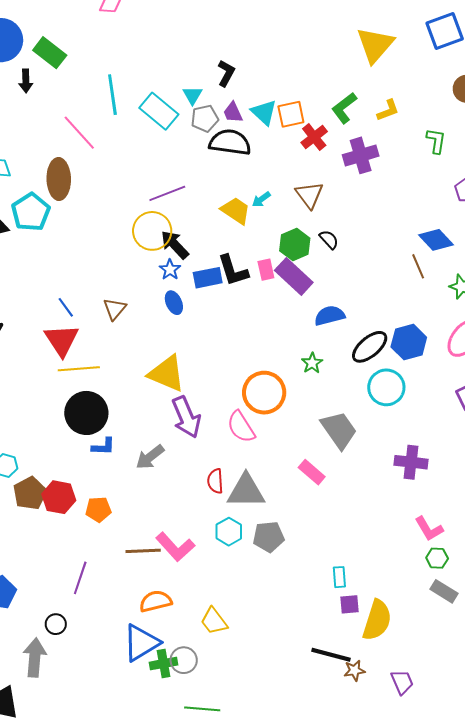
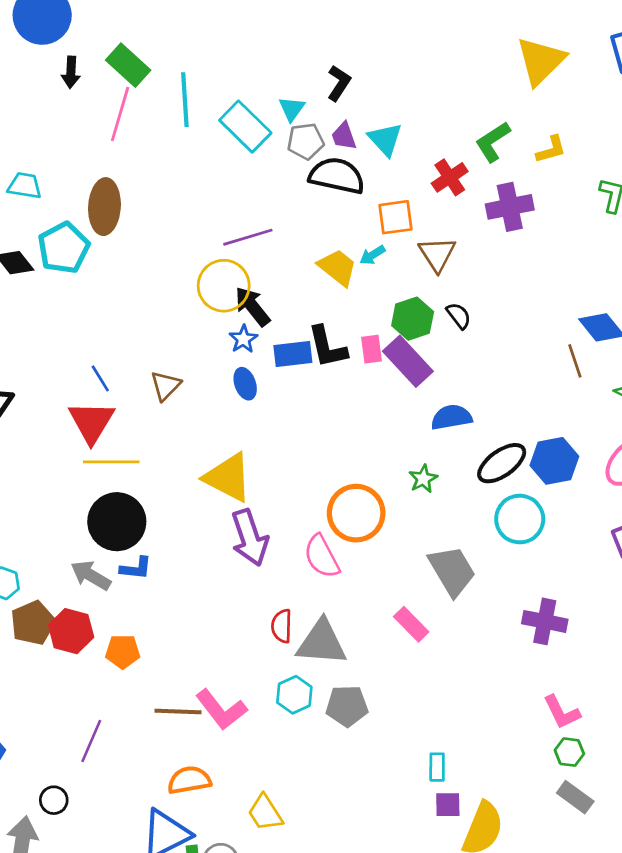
green rectangle: (50, 53) -> (128, 65), moved
orange square: (291, 114) -> (395, 217), moved
pink line: (79, 133) -> (120, 114), moved, turned 54
gray arrow: (150, 457) -> (91, 575), moved, turned 64

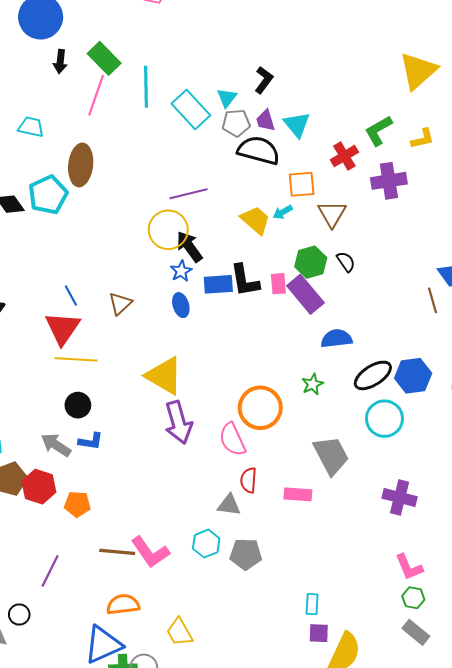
cyan trapezoid: (25, 186) -> (31, 127), moved
black circle: (117, 522) -> (78, 405), size x0.6
pink rectangle: (411, 624) -> (298, 494), turned -44
red semicircle: (282, 626) -> (249, 480), moved
gray triangle: (322, 643) -> (229, 505), size x0.6

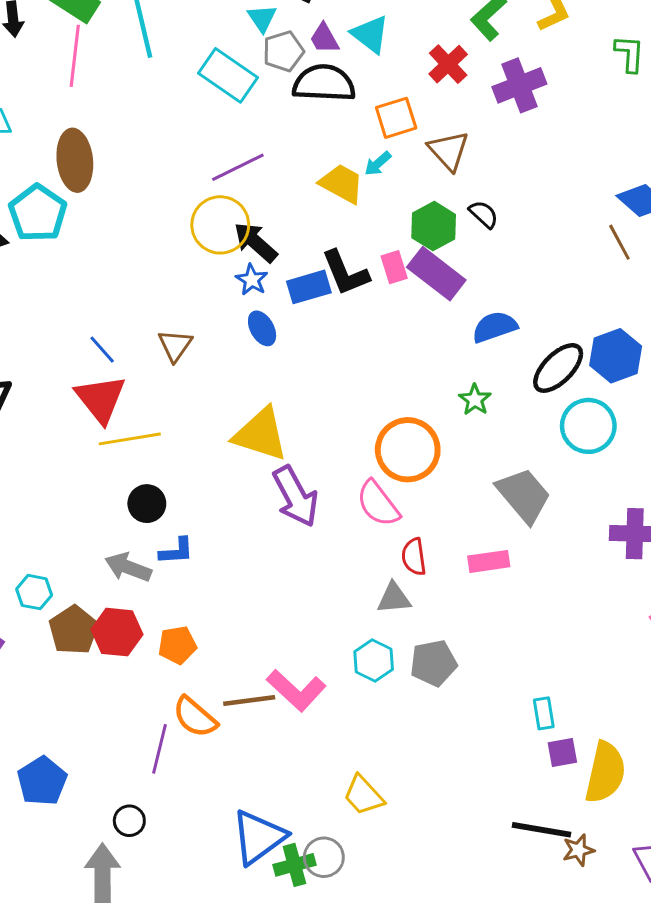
cyan rectangle: (191, 109) -> (228, 75), moved
orange semicircle: (123, 604) -> (195, 717), moved, turned -120

